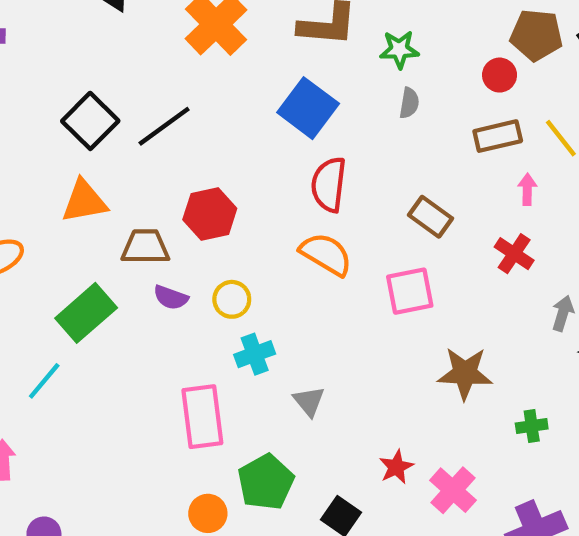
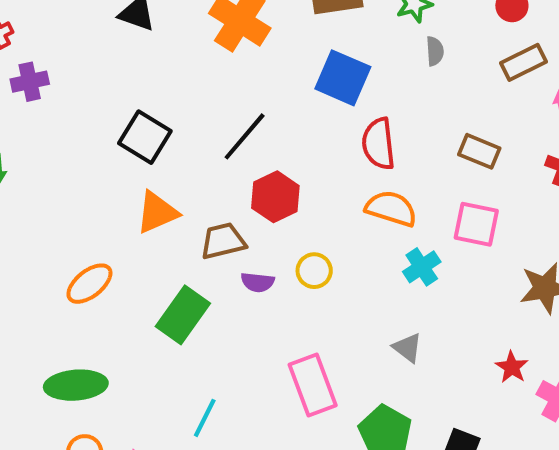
black line: (164, 126) -> (245, 136), moved
pink square: (410, 291) -> (476, 224), turned 36
cyan cross: (255, 354) -> (422, 267), moved
cyan line: (44, 381) -> (205, 418), moved
red star: (396, 467) -> (512, 367), moved

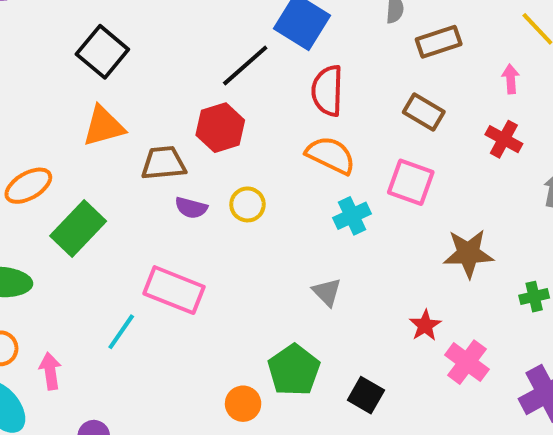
brown rectangle: (524, 62) -> (439, 42), moved
black line: (245, 136) -> (245, 66), moved
green rectangle: (183, 315) -> (78, 229), moved
pink rectangle: (313, 385) -> (174, 290), moved, turned -56

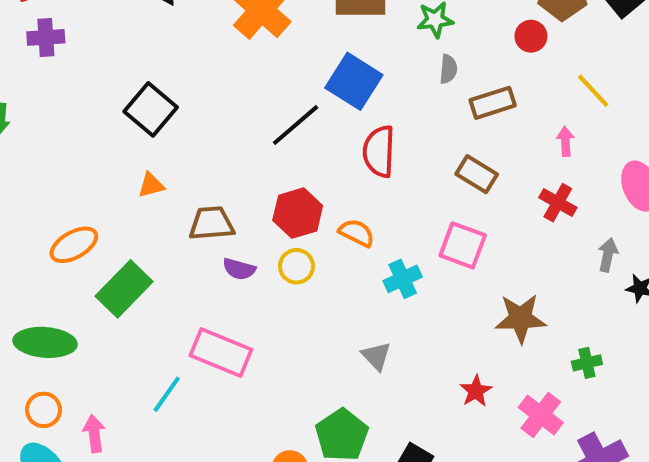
orange triangle: (104, 126) -> (151, 185), size x0.6
red hexagon: (220, 128) -> (298, 213), moved
orange semicircle: (331, 155) -> (357, 233), moved, size x0.7
pink cross: (467, 362) -> (541, 415), moved

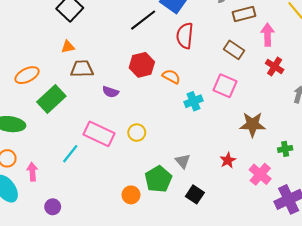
pink arrow: (565, 141) -> (268, 35), moved, size x1.5
brown trapezoid: (211, 223) -> (82, 69), moved
yellow circle: (296, 266) -> (137, 133), moved
gray triangle: (376, 356) -> (183, 161), moved

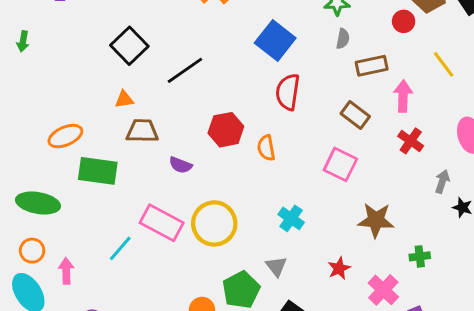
black line: (143, 20) -> (185, 70), moved
orange semicircle: (171, 77) -> (266, 148), turned -132
green rectangle: (51, 99) -> (98, 171), turned 48
cyan cross: (194, 101) -> (291, 218), moved, turned -36
yellow circle: (137, 133) -> (214, 223), size x1.8

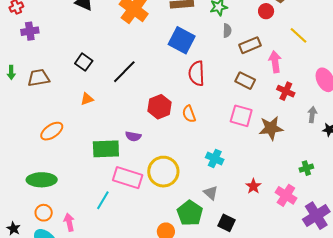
black square: (129, 46) -> (84, 62), size x0.7
brown trapezoid: (142, 131) -> (39, 78), moved
green rectangle: (98, 171) -> (106, 149), moved
brown star: (376, 220) -> (271, 128), moved

